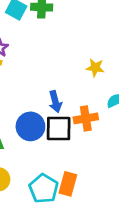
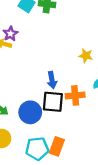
blue circle: (30, 126) -> (30, 112), moved
cyan pentagon: (44, 189) -> (37, 149), turned 30

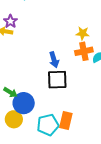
orange cross: (75, 95) -> (84, 51), moved
blue circle: (30, 112) -> (24, 103), moved

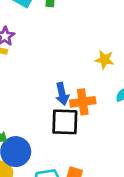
orange cross: (84, 51) -> (83, 102), moved

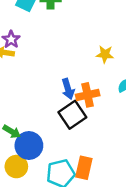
black square: (65, 122) -> (72, 115), turned -32

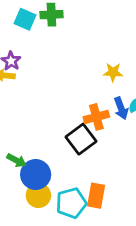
blue arrow: (68, 89) -> (121, 108), moved
yellow circle: (16, 167) -> (38, 195), moved

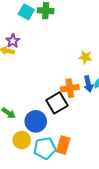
blue circle: (36, 175) -> (36, 121), moved

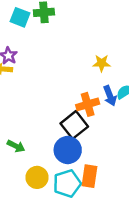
blue circle: (36, 121) -> (68, 150), moved

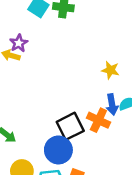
orange cross: (88, 104) -> (98, 120), moved, turned 30

